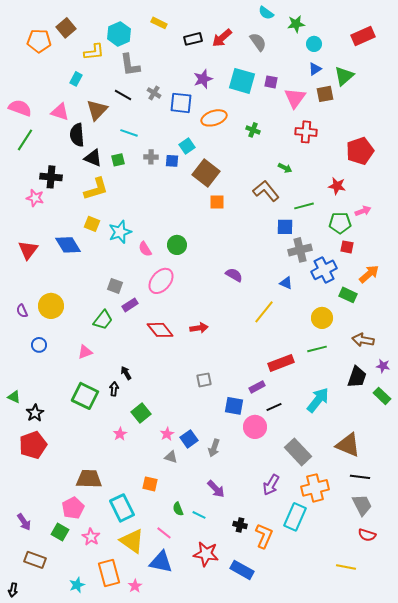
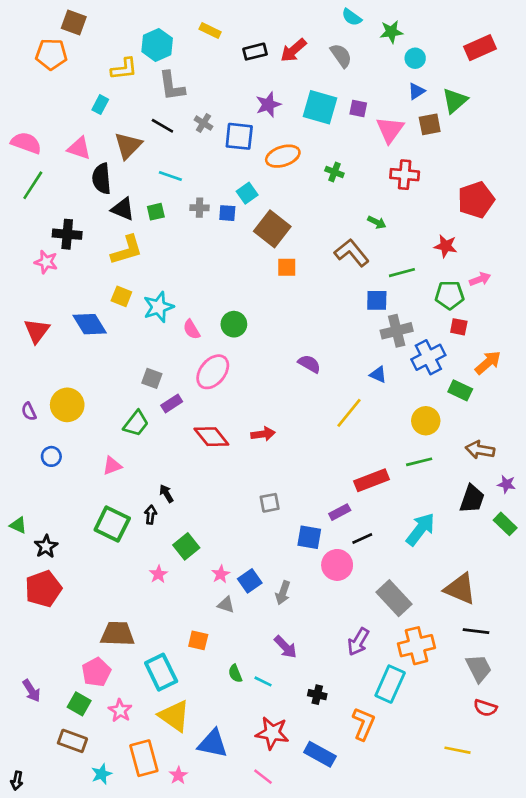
brown square: (66, 28) -> (74, 22), moved, turned -30
pink line: (164, 533) -> (263, 777), moved
orange L-shape: (264, 536) -> (364, 724), moved
brown rectangle: (35, 560) -> (72, 741), moved

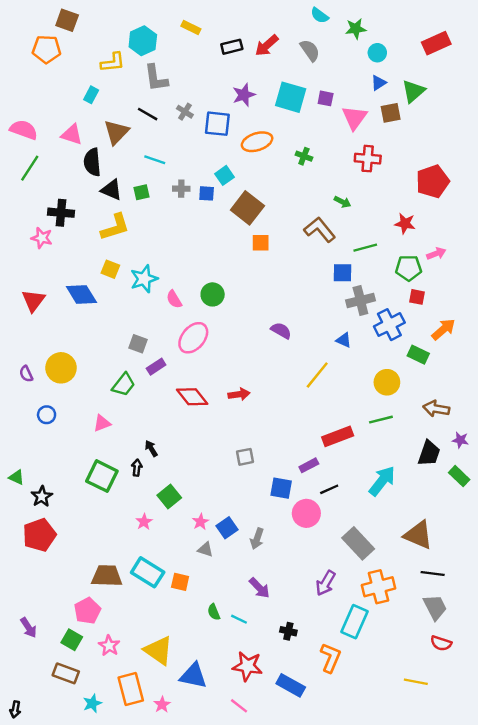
cyan rectangle: (161, 672) -> (148, 572), moved, turned -32

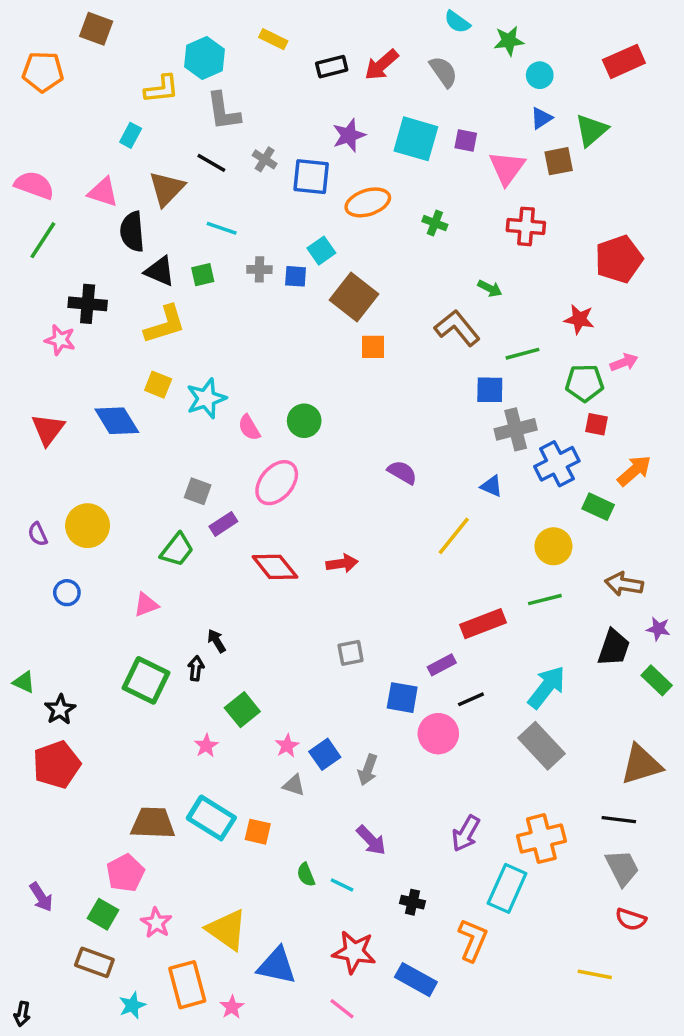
orange pentagon: (47, 49) -> (43, 72), moved
brown triangle: (418, 535) -> (641, 765), moved, turned -40
gray rectangle: (358, 543) -> (541, 746), moved

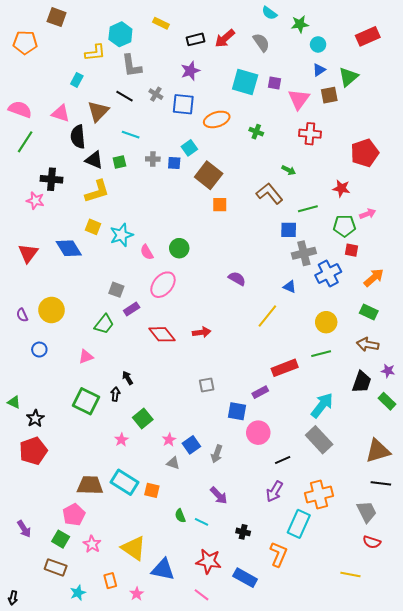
purple star: (349, 135) -> (190, 71), moved
green rectangle: (598, 507) -> (369, 312), moved
black line: (471, 699) -> (283, 460), moved
black line: (619, 820) -> (381, 483), moved
orange rectangle: (187, 985) -> (110, 581), size x0.6

